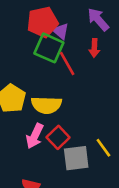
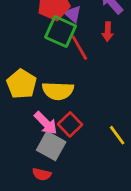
pink arrow: (35, 136) -> (46, 123), turned -70
gray square: (76, 158) -> (51, 146), moved, turned 36

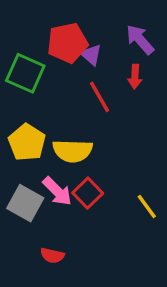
green square: (61, 32) -> (25, 73), moved
gray square: (51, 146) -> (25, 203), moved

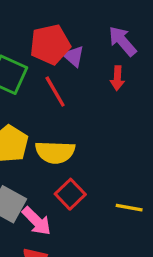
red line: (99, 97) -> (55, 92), moved
pink arrow: (57, 191) -> (37, 221), moved
yellow line: (147, 207) -> (129, 208), turned -44

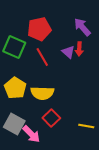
purple triangle: (74, 56) -> (68, 52), moved

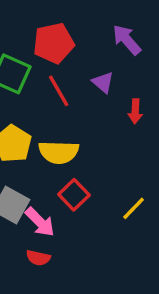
red arrow: (79, 49) -> (135, 111), moved
yellow line: (86, 126) -> (134, 208), turned -56

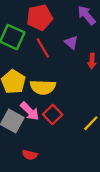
pink arrow: (40, 222) -> (30, 111), moved

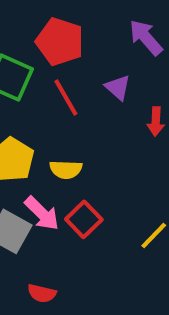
red pentagon: (40, 17) -> (60, 42), turned 30
yellow semicircle: (43, 87) -> (66, 169), size x0.7

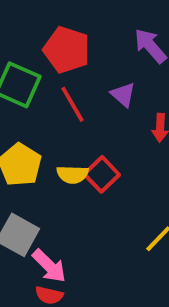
pink arrow: (42, 213) -> (49, 266), moved
red square: (84, 219) -> (102, 174), moved

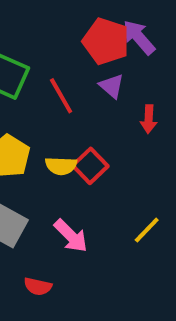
red pentagon: (67, 50) -> (106, 41), moved
pink arrow: (49, 266) -> (71, 236), moved

